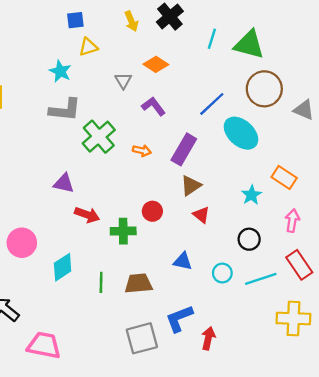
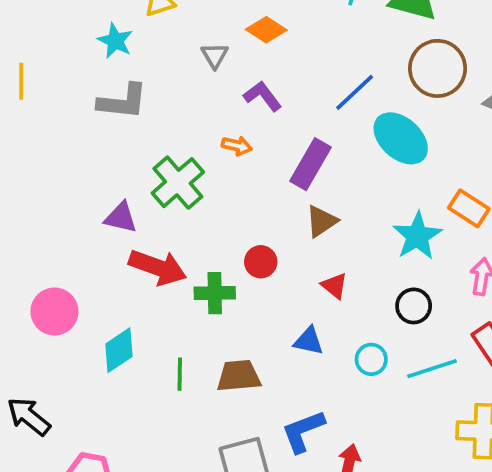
green cross: (99, 137) -> (178, 183), moved
orange arrow: (142, 151) -> (237, 146), moved
cyan star: (251, 195) -> (417, 236), size x1.5
red arrow: (87, 215) -> (158, 267), size x1.4
red triangle: (201, 215) -> (334, 286), moved

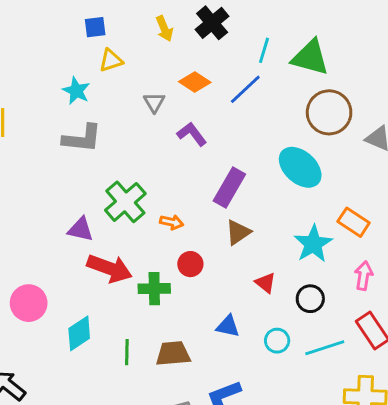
blue line: (355, 92) -> (245, 89), moved
orange arrow: (237, 146) -> (172, 222), moved
red triangle: (334, 286) -> (265, 283), moved

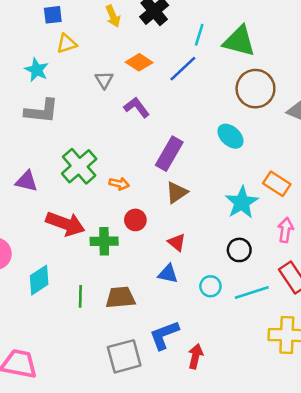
cyan ellipse: (300, 167) -> (230, 136), size x0.7
purple triangle: (81, 229) -> (27, 181), moved
red triangle: (265, 283) -> (177, 242), moved

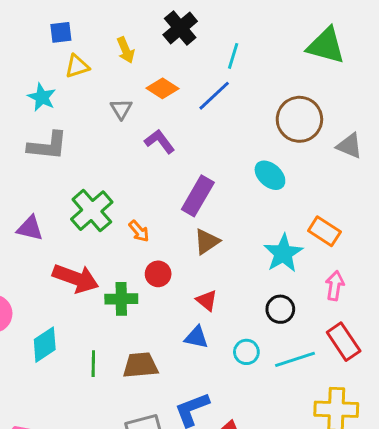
yellow arrow: (113, 16) -> (126, 50), moved
green triangle: (239, 41) -> (326, 46), moved
orange arrow: (119, 184) -> (139, 231), turned 36

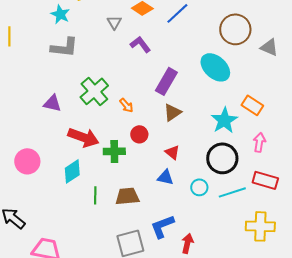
cyan ellipse: (270, 175) -> (215, 67), size x1.4
black circle: (280, 309) -> (222, 158), size x1.6
red rectangle: (344, 342) -> (265, 180), turned -40
cyan diamond: (45, 345) -> (72, 171), moved

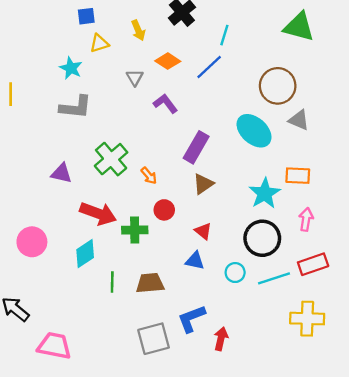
gray triangle: (269, 47) -> (299, 120), moved
orange rectangle: (252, 105) -> (298, 176), turned -30
red rectangle: (265, 180) -> (313, 264), turned -35

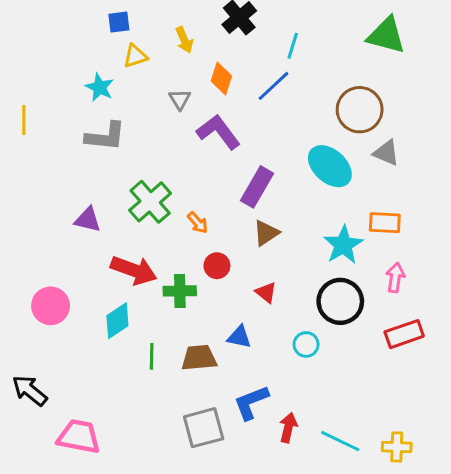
orange diamond: (168, 61) -> (221, 78), turned 75
purple L-shape: (165, 104) -> (218, 132), size x1.4
blue triangle: (195, 261) -> (239, 337), moved
cyan line: (274, 278) -> (340, 441), moved, turned 44
yellow cross: (307, 319) -> (397, 447), moved, size x0.7

